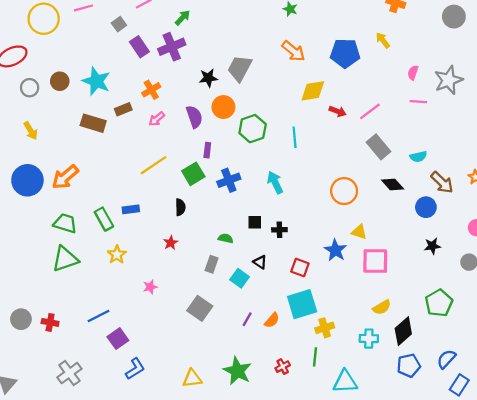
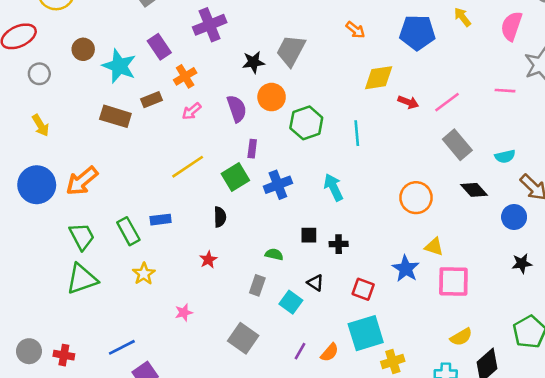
purple rectangle: (139, 47) -> (159, 47), moved
orange arrow: (293, 51) -> (355, 30), size x0.7
pink semicircle: (413, 73) -> (511, 26), moved, size x1.6
brown circle: (60, 81) -> (83, 49), moved
green trapezoid: (65, 223) -> (82, 236), turned 45

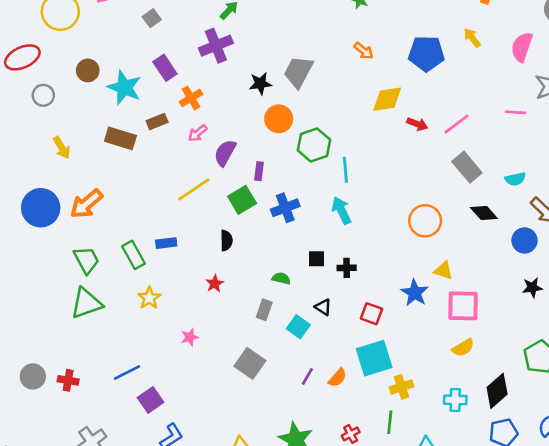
purple semicircle: (237, 109) -> (225, 153), moved, turned -132
yellow arrow: (41, 125) -> (62, 148), moved
cyan line: (357, 133) -> (345, 170), moved
yellow semicircle: (461, 337) -> (463, 348), moved

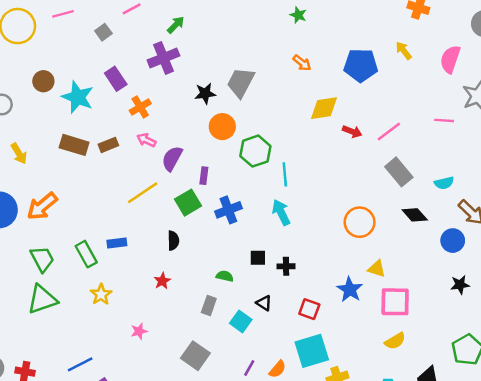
brown rectangle: (157, 121) -> (108, 145), moved
pink arrow: (198, 133) -> (146, 140), turned 66

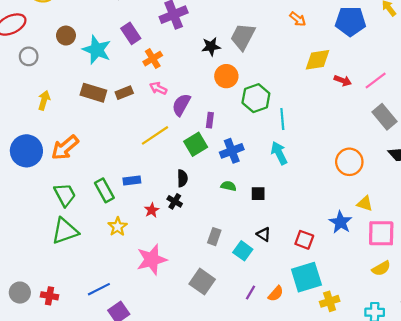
yellow arrow: (19, 154) -> (44, 100), turned -132
black cross: (286, 266) -> (175, 201), moved, turned 32
green semicircle: (225, 276) -> (229, 186), moved
red star: (162, 281) -> (152, 210), moved
pink star: (139, 331) -> (152, 260), size x2.0

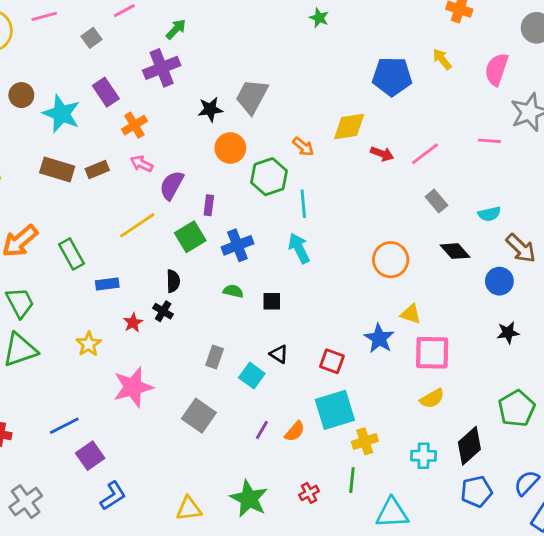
orange arrow: (298, 19) -> (303, 147), moved
gray rectangle: (384, 117) -> (436, 201), size x0.7
green rectangle: (104, 190) -> (71, 254), moved

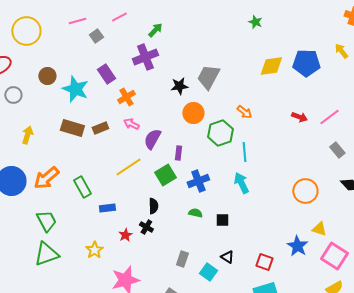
pink line: (44, 16) -> (77, 21), moved
yellow diamond: (349, 127) -> (271, 66), moved
pink square: (432, 353) -> (334, 256), turned 32

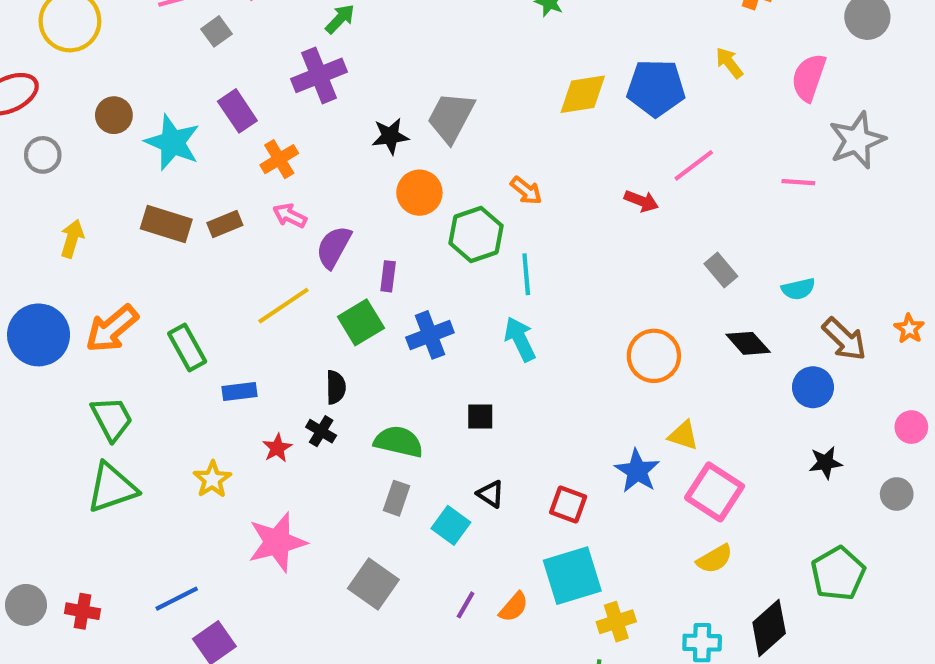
pink line: (329, 117) -> (694, 165), moved
green semicircle: (195, 213) -> (399, 442), moved, size x1.6

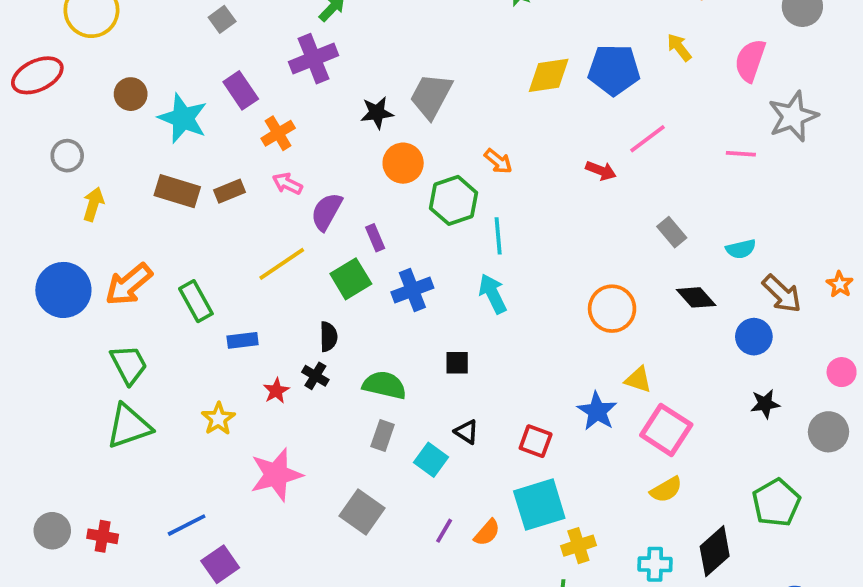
gray circle: (43, 155) -> (67, 156), moved
purple rectangle: (388, 276) -> (375, 238), turned -30
gray circle: (897, 494) -> (829, 432), size x1.4

